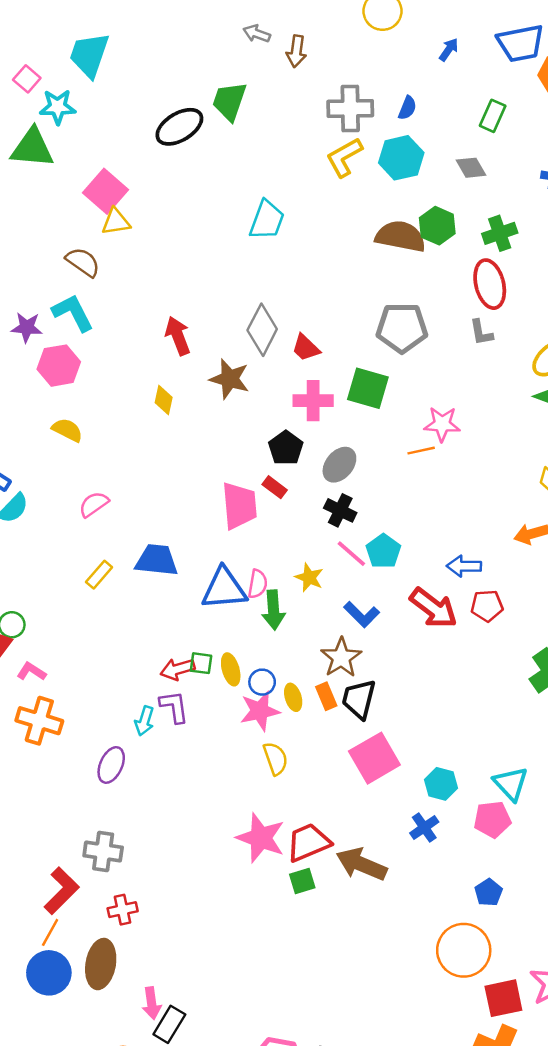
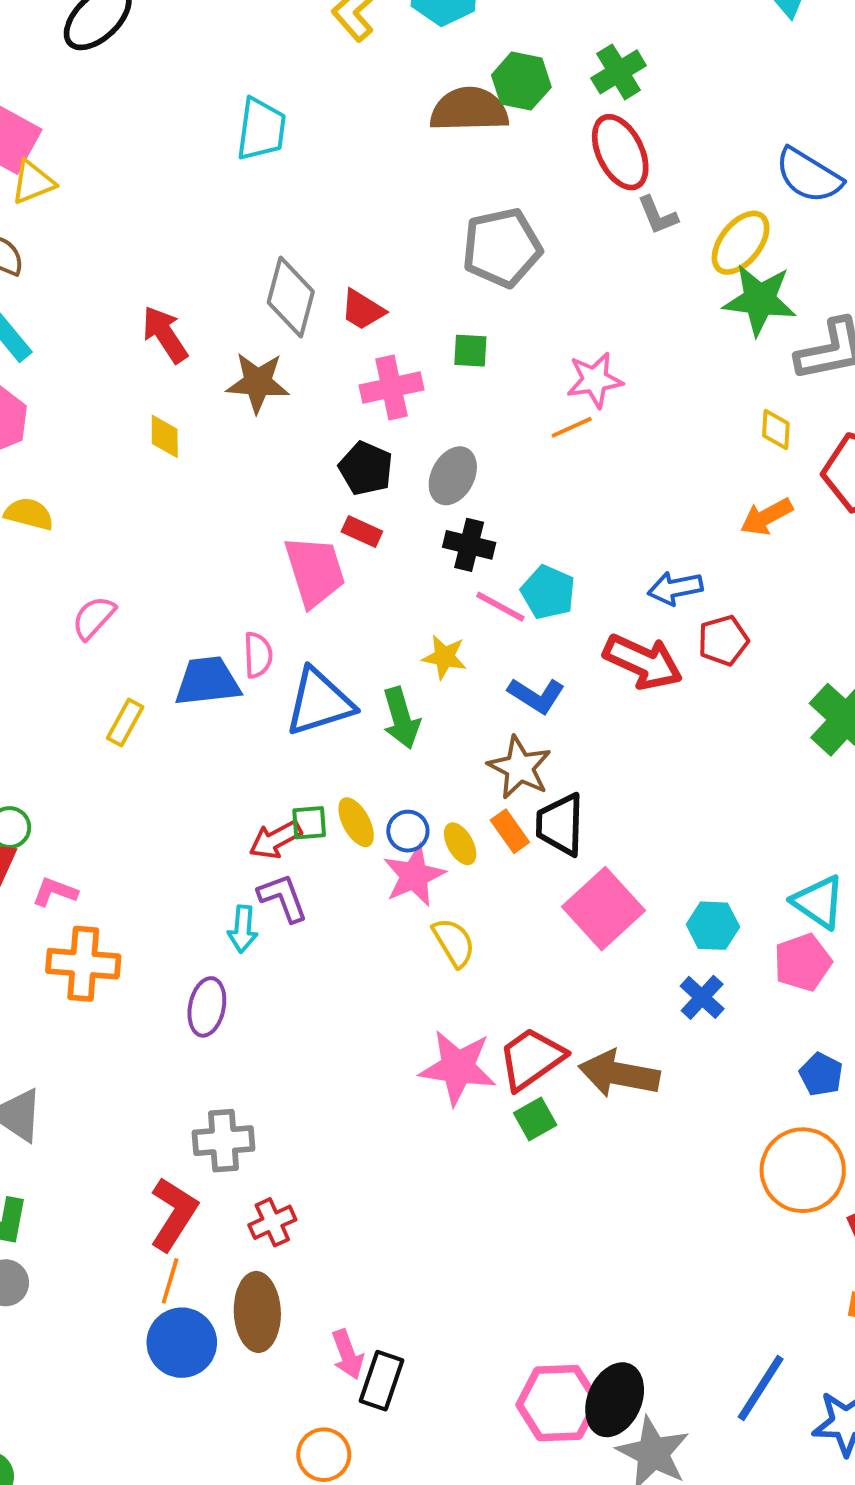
gray L-shape: (481, 332) -> (658, 215), moved
green square: (368, 388) -> (470, 351), size x0.6
pink semicircle: (258, 584) -> (258, 655), moved

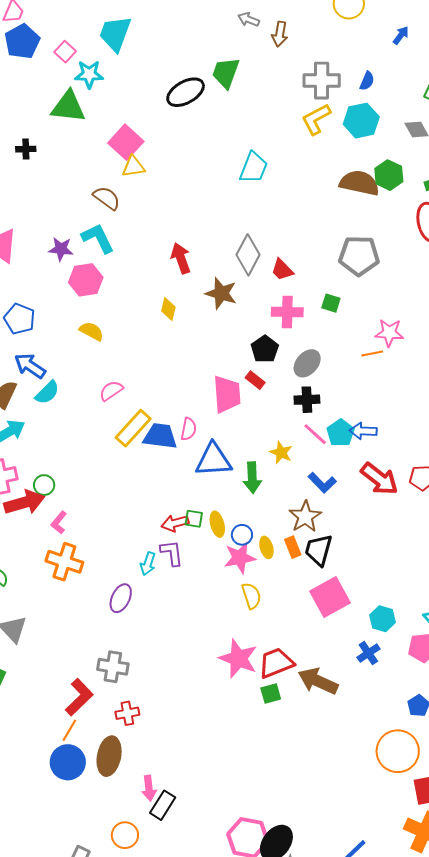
black cross: (469, 545) -> (307, 400), turned -30
blue arrow: (675, 588) -> (363, 431), moved
yellow rectangle: (125, 722) -> (133, 428), moved, size x1.6
pink L-shape: (55, 892) -> (59, 523), turned -85

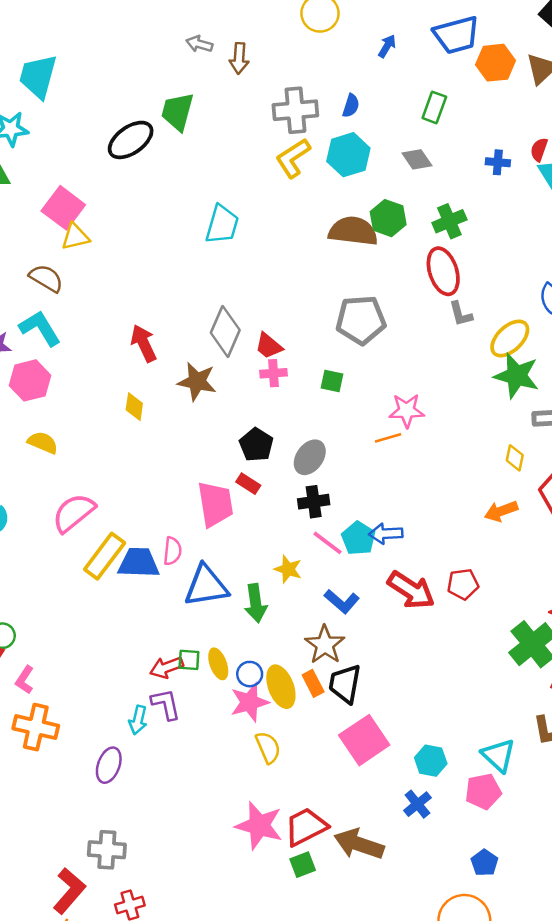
pink cross: (287, 312) -> (273, 373), moved, size x0.7
pink semicircle: (111, 391) -> (74, 513), size x1.5
yellow ellipse: (266, 547) -> (281, 687), size x1.6

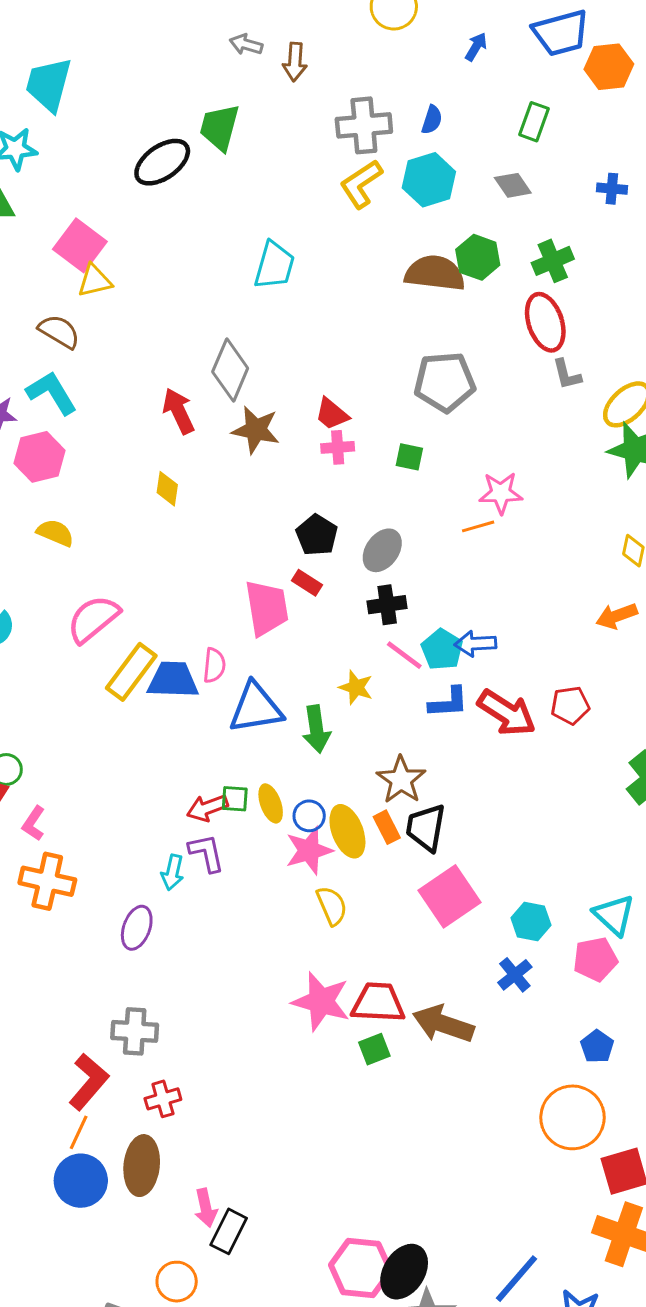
gray diamond: (225, 331) -> (230, 370), moved
brown star: (197, 382) -> (256, 430), moved
blue L-shape: (342, 601) -> (448, 702), moved, turned -44
red trapezoid: (306, 827) -> (378, 1003), turned 30

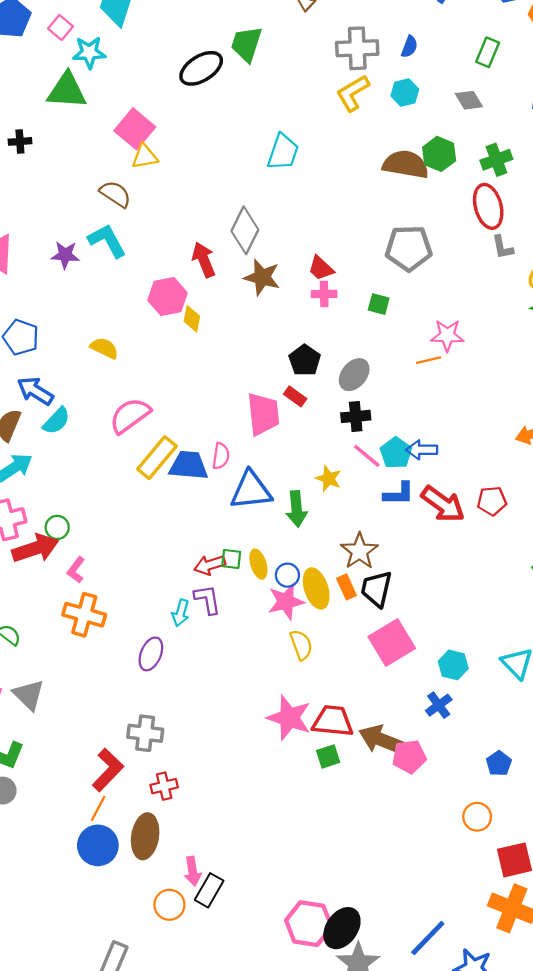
cyan hexagon: (429, 180) -> (405, 93), size x0.7
pink hexagon: (39, 457) -> (168, 297), moved
pink pentagon: (595, 959) -> (409, 757), moved
orange circle: (573, 1117) -> (477, 817), size x0.6
orange circle: (177, 1282) -> (169, 905), moved

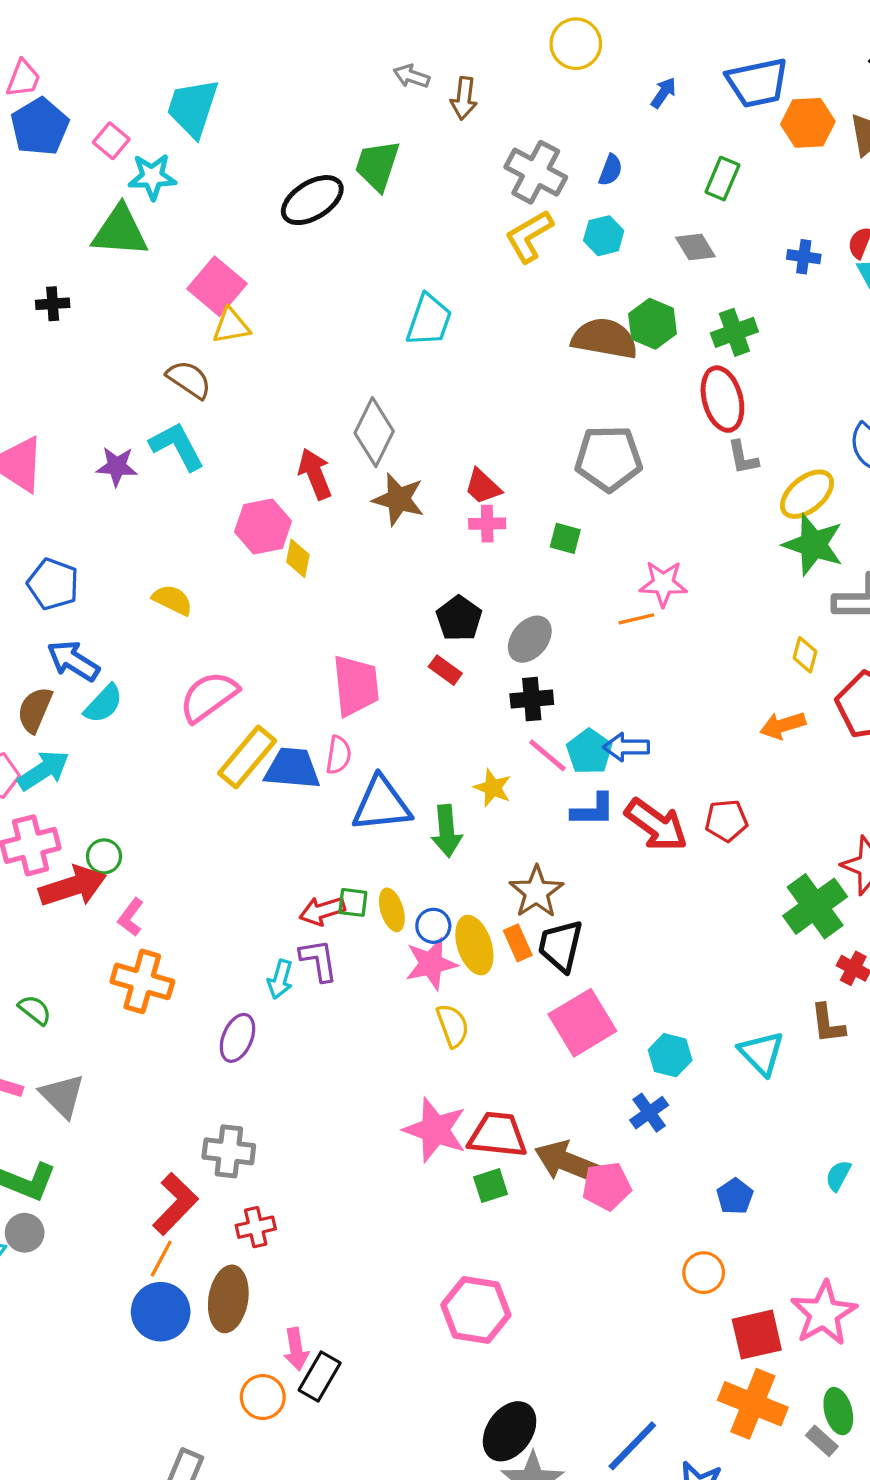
gray cross: (357, 48) -> (536, 172), turned 30
pink trapezoid: (263, 414) -> (356, 686), moved
pink hexagon: (309, 924) -> (476, 1310), moved

